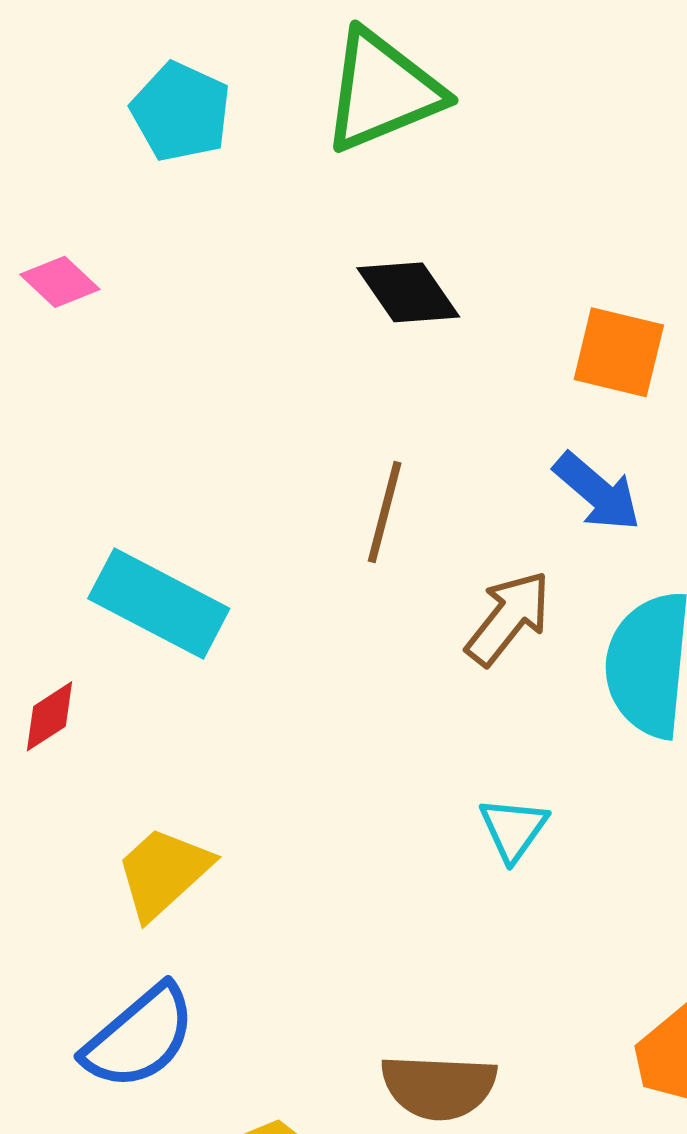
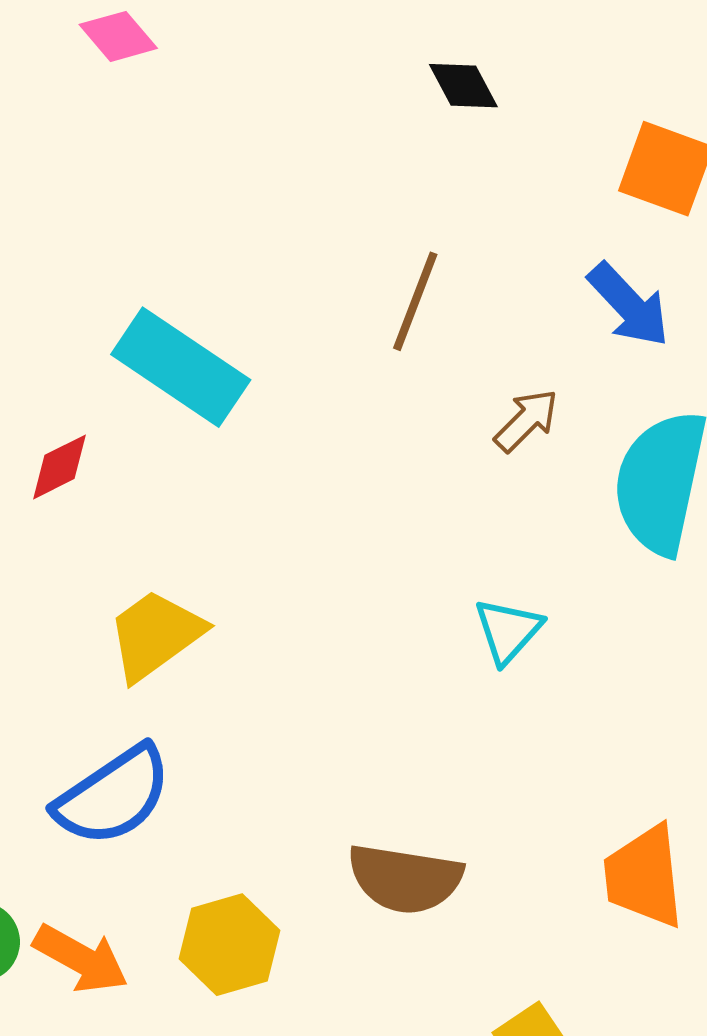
black diamond: (408, 292) -> (463, 86), size x0.7
brown arrow: (508, 618) -> (526, 420), size x0.7

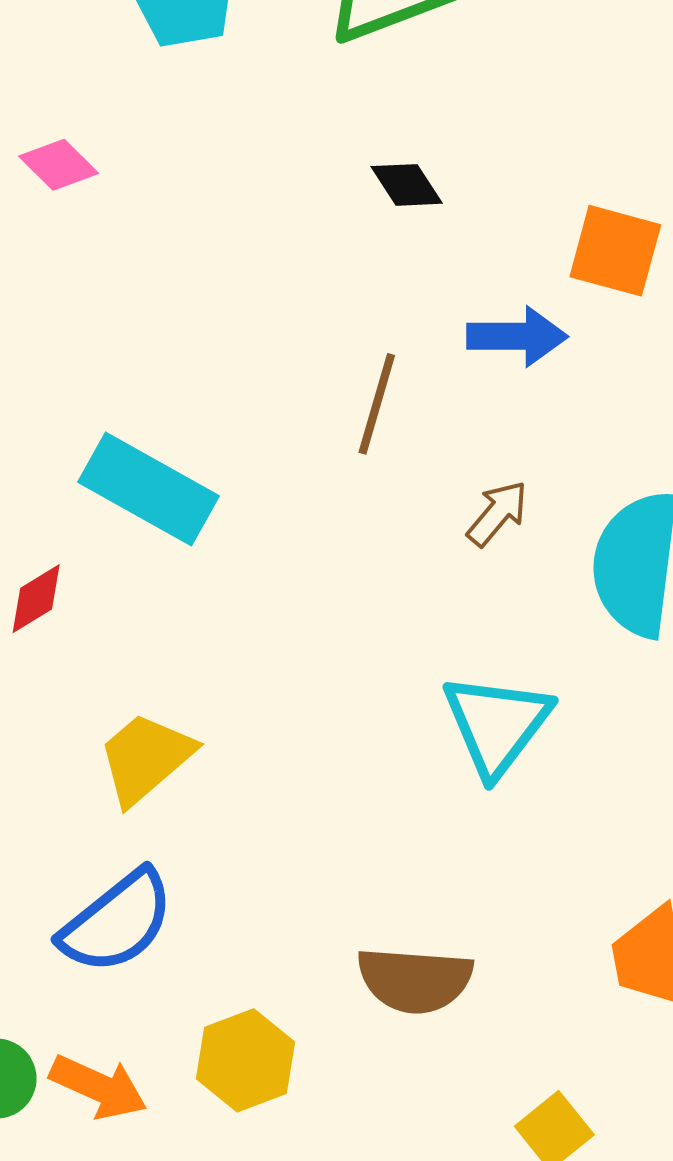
blue arrow: (629, 305) -> (517, 336), moved, turned -42
cyan triangle: (508, 631) -> (497, 724), size x1.6

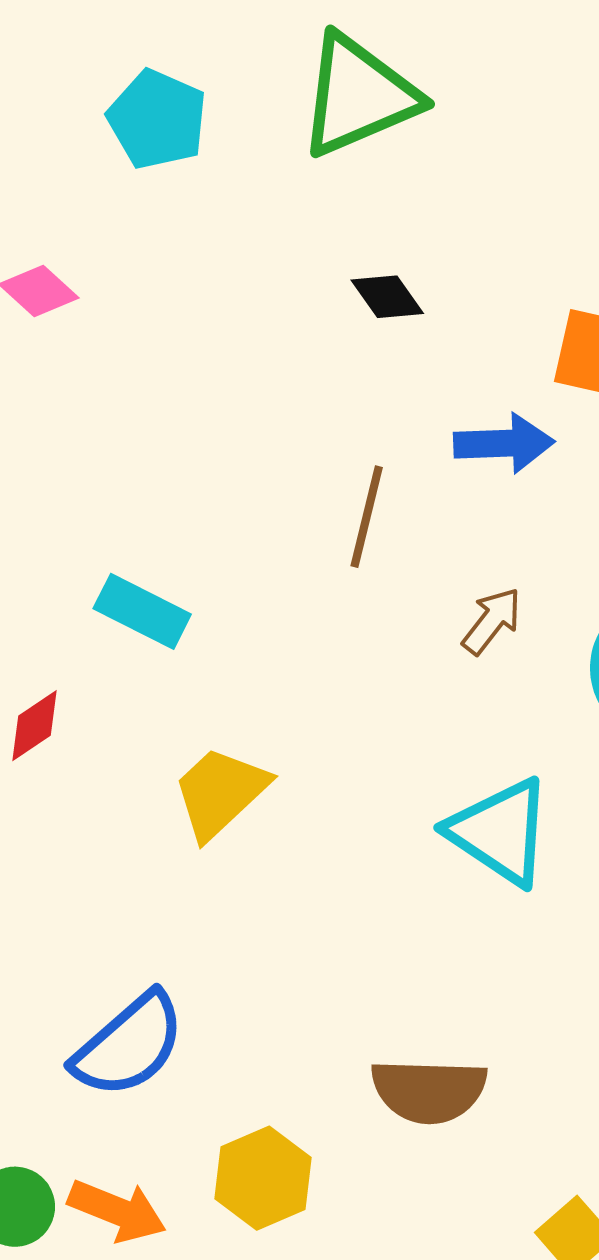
cyan rectangle: (148, 489) -> (142, 611), size x0.7
cyan triangle: (497, 724) -> (500, 832), turned -31
yellow trapezoid: (146, 758) -> (220, 792), moved

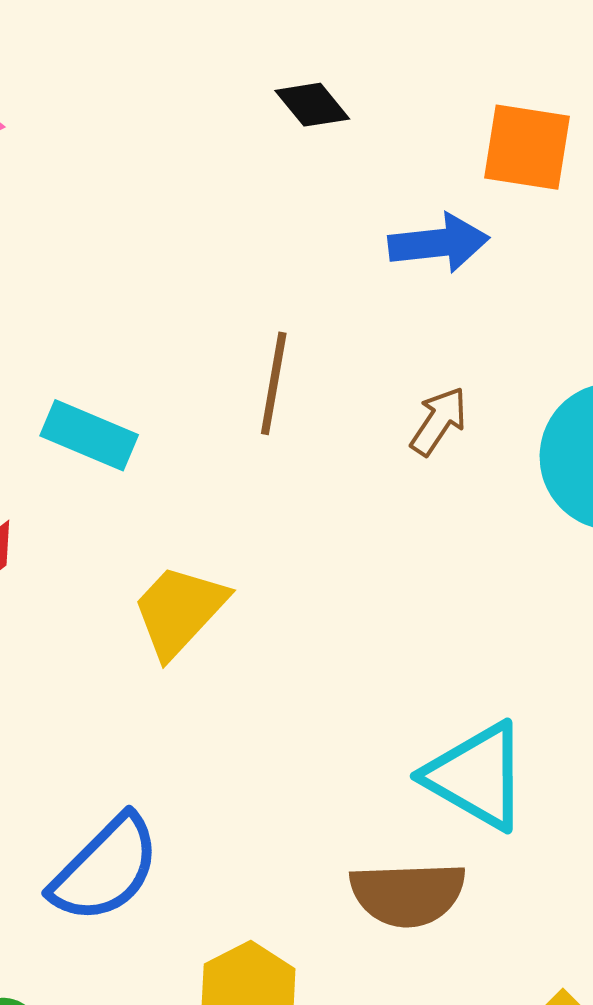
brown line: (367, 517) -> (274, 383), moved
cyan triangle: (500, 832) -> (477, 776), moved

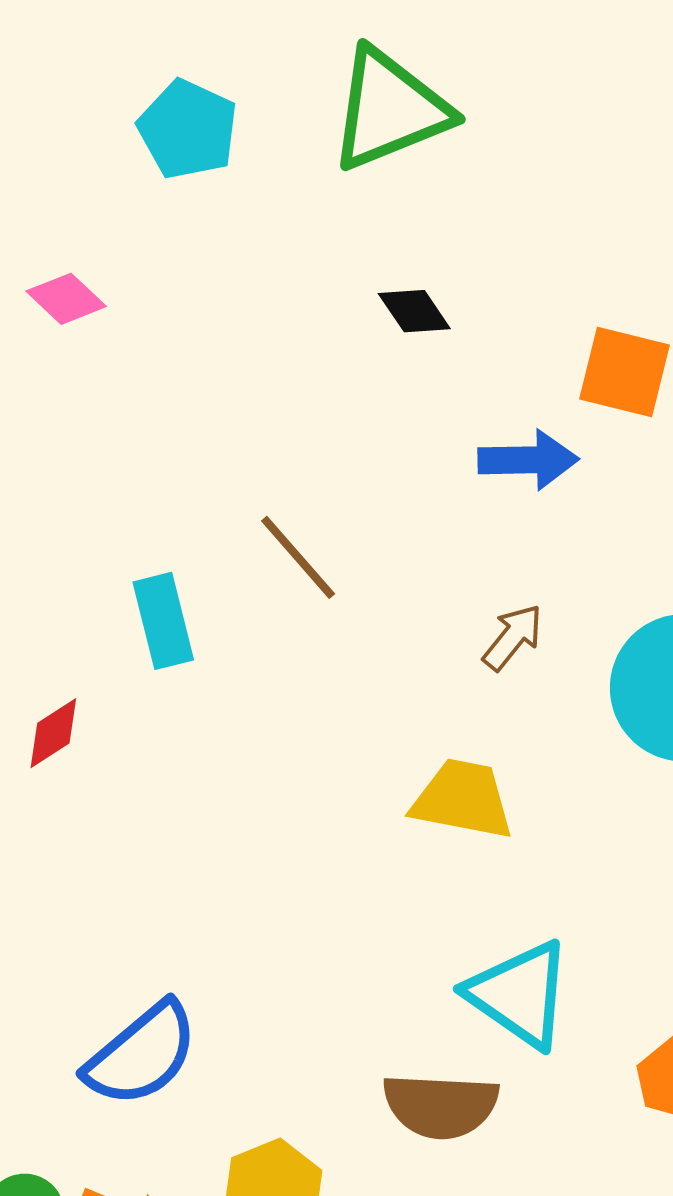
brown line: (274, 383) -> (298, 557), moved, turned -56
cyan rectangle: (89, 435) -> (163, 621), turned 48
yellow trapezoid: (179, 611) -> (463, 799), moved, turned 53

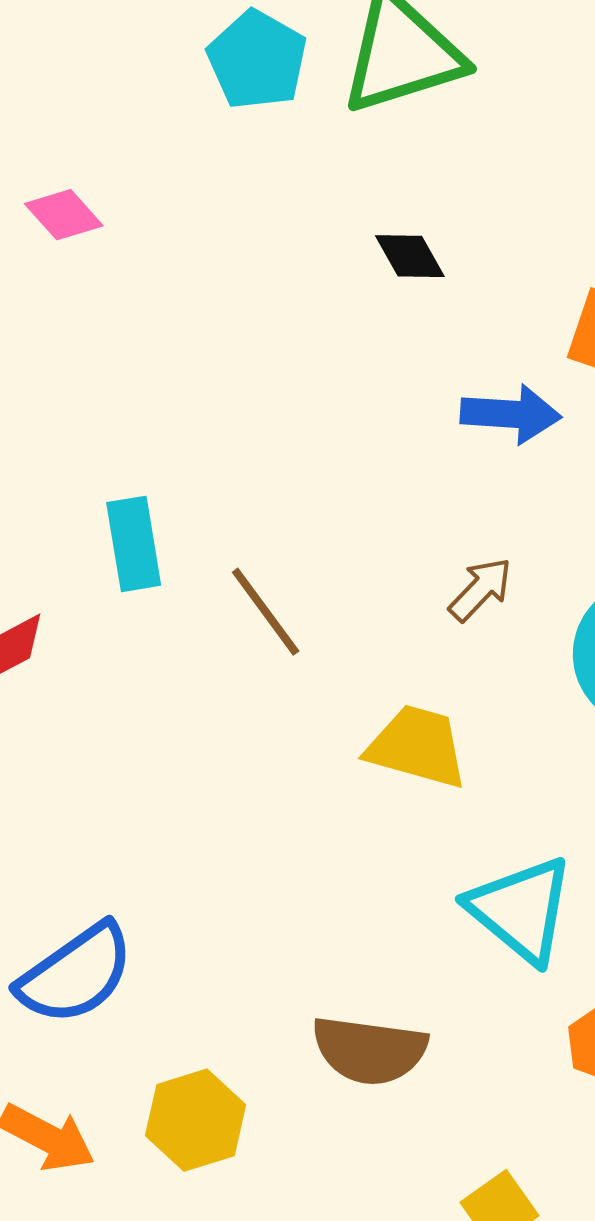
cyan pentagon: (188, 129) -> (257, 60), moved
brown line: (298, 557) -> (266, 612), moved
cyan triangle: (519, 994) -> (521, 910), moved

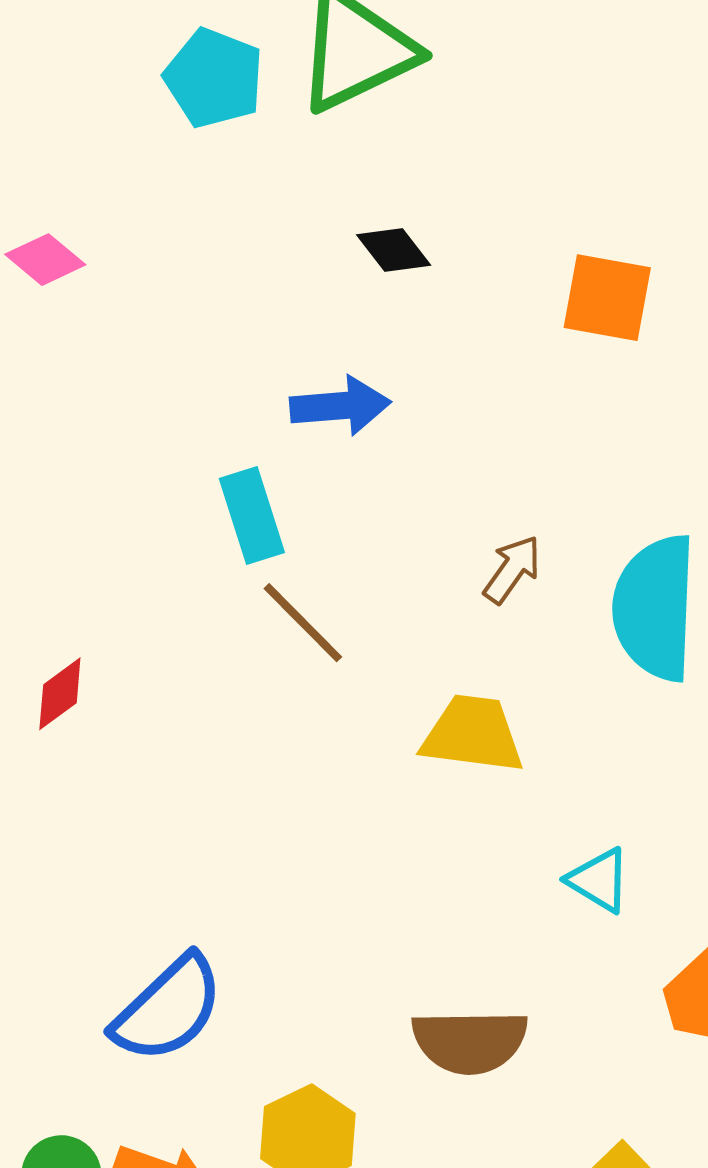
blue arrow: (511, 414) -> (340, 406), moved
cyan rectangle: (134, 544) -> (252, 515), moved
cyan triangle: (521, 910) -> (599, 880), size x0.6

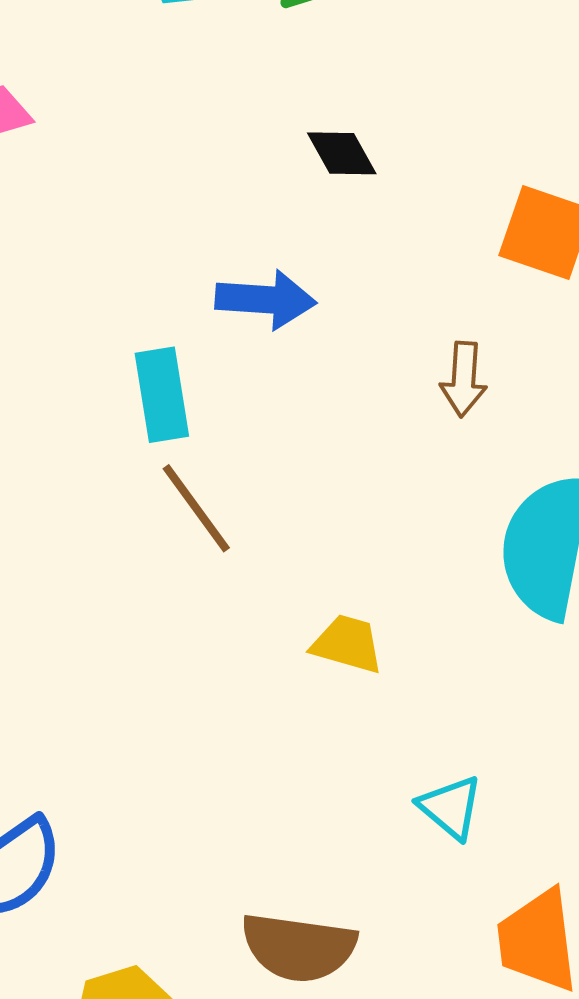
brown arrow: (512, 569) -> (464, 379), moved, turned 140
yellow trapezoid: (473, 734) -> (347, 644), size x0.7

